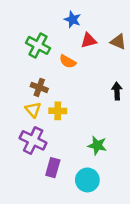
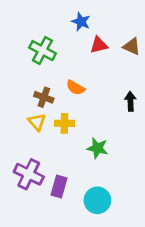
orange semicircle: (68, 61) -> (75, 88), moved
purple cross: (33, 140) -> (29, 174), moved
green star: (97, 145) -> (97, 148), moved

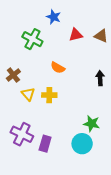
blue star: (81, 22) -> (54, 17), moved
brown cross: (44, 97) -> (13, 75), moved, turned 32
green star: (97, 148) -> (92, 124), moved
cyan circle: (97, 200) -> (82, 144), moved

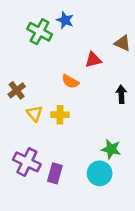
red triangle: (76, 35) -> (93, 60), moved
green cross: (32, 39) -> (40, 32), moved

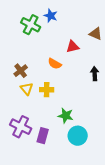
brown cross: (17, 90) -> (21, 71), moved
green star: (111, 149) -> (66, 116), moved

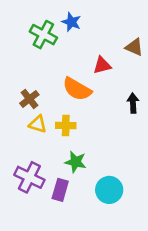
orange semicircle: (55, 64) -> (77, 89), size x1.5
yellow triangle: (27, 89) -> (38, 124), turned -32
green star: (66, 116) -> (76, 162), moved

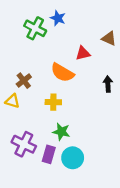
yellow triangle: (38, 124) -> (12, 101), moved
cyan circle: (109, 190) -> (73, 158), moved

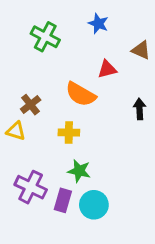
blue star: (58, 18) -> (98, 24), moved

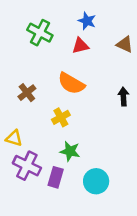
red triangle: (107, 69) -> (80, 46), moved
yellow triangle: (16, 131) -> (14, 138), moved
yellow cross: (69, 133) -> (61, 117), turned -30
cyan circle: (94, 205) -> (96, 181), moved

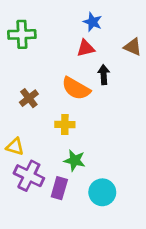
green cross: (40, 33) -> (22, 34), moved, turned -30
black arrow: (123, 96) -> (104, 75), moved
yellow cross: (61, 117) -> (65, 124), turned 30

